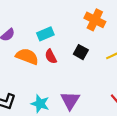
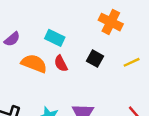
cyan rectangle: (45, 34) -> (55, 38), turned 49

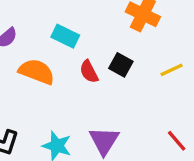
red semicircle: (61, 63) -> (89, 72), moved

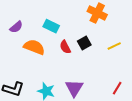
black square: (121, 65) -> (84, 43), turned 32
red line: (177, 141) -> (117, 88), turned 72

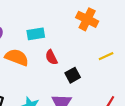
cyan rectangle: (51, 26) -> (36, 34), turned -35
black square: (84, 43) -> (73, 75), moved

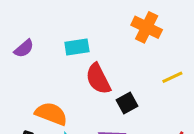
orange semicircle: (17, 57) -> (51, 114), moved
red semicircle: (51, 57) -> (98, 79), size x1.5

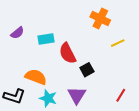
cyan rectangle: (77, 47) -> (46, 39), moved
yellow line: (172, 77) -> (118, 43), moved

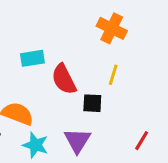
yellow line: (118, 43) -> (113, 75), moved, turned -48
black square: (87, 70) -> (92, 103), turned 32

